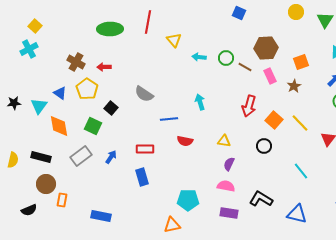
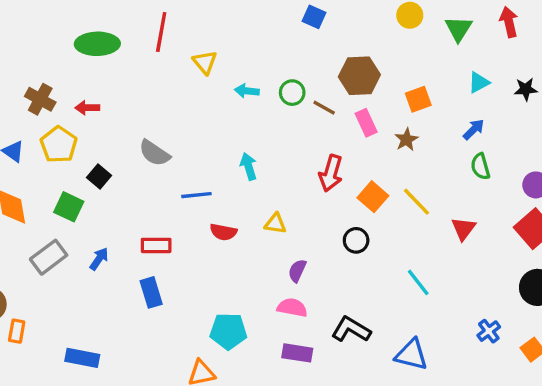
yellow triangle: (224, 141) -> (275, 224), moved

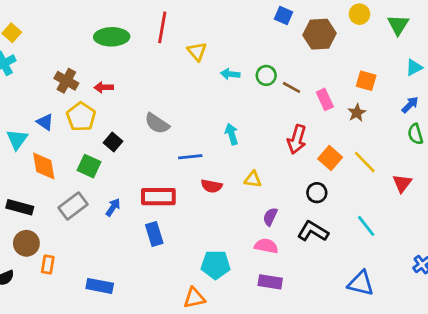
brown hexagon: (359, 76) -> (319, 34), moved
orange square: (418, 99) -> (366, 81), turned 36
red rectangle: (156, 245) -> (158, 197), size x1.4
black L-shape: (351, 329) -> (313, 231), moved

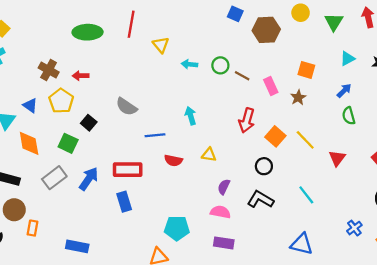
blue arrow: (113, 207) -> (89, 179), size x1.5

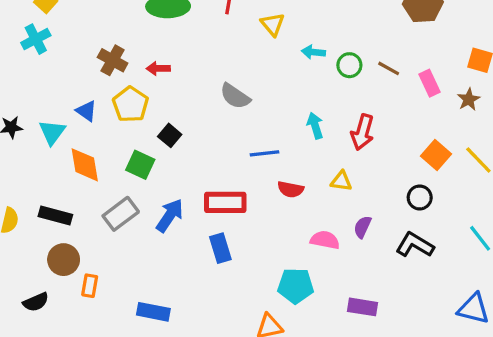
green circle: (220, 65) -> (349, 65), moved
gray semicircle: (126, 107) -> (235, 96), moved
red arrow: (247, 120) -> (362, 132), moved
pink semicircle: (220, 212) -> (325, 240), moved

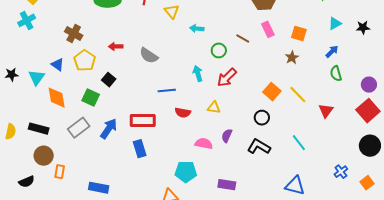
green circle: (349, 65) -> (219, 50), moved
red arrow: (158, 68) -> (116, 46), moved
pink rectangle: (429, 83) -> (268, 29), moved
red arrow: (362, 132) -> (227, 78), turned 30

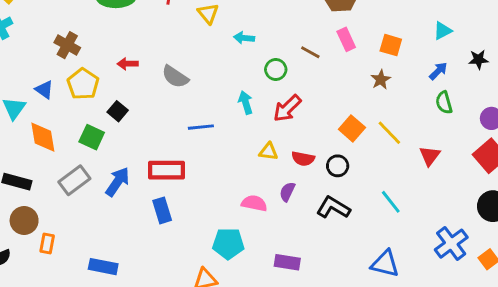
black star: (363, 27) -> (479, 59), moved
red semicircle: (183, 113) -> (303, 159), moved
blue cross: (341, 172) -> (451, 244), size x1.6

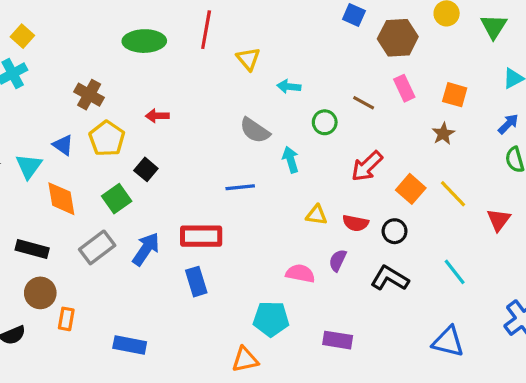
gray semicircle: (175, 77) -> (255, 130), moved
red arrow: (287, 108) -> (367, 166), moved
green square: (92, 137) -> (117, 199), turned 30

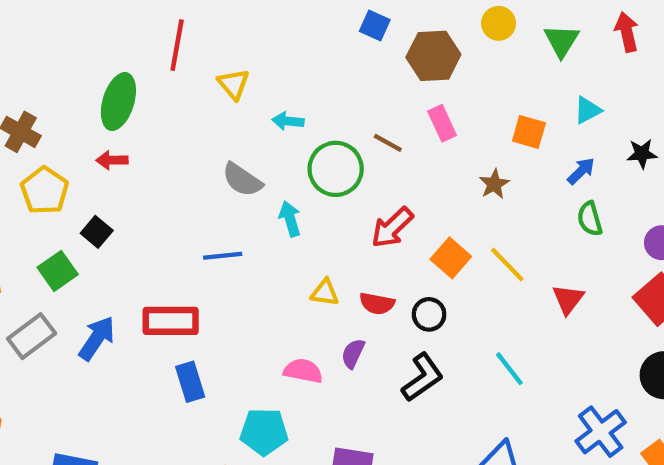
green ellipse: (144, 41) -> (118, 102), moved, turned -72
orange square: (455, 95) -> (529, 132), moved
green circle: (325, 122) -> (336, 169), size x1.6
black L-shape: (390, 278) -> (423, 377), turned 114
blue rectangle: (196, 282) -> (190, 382), moved

